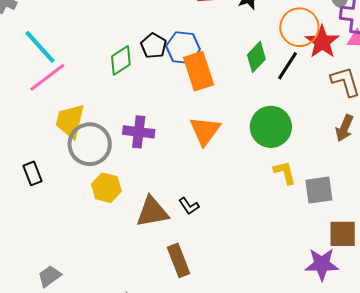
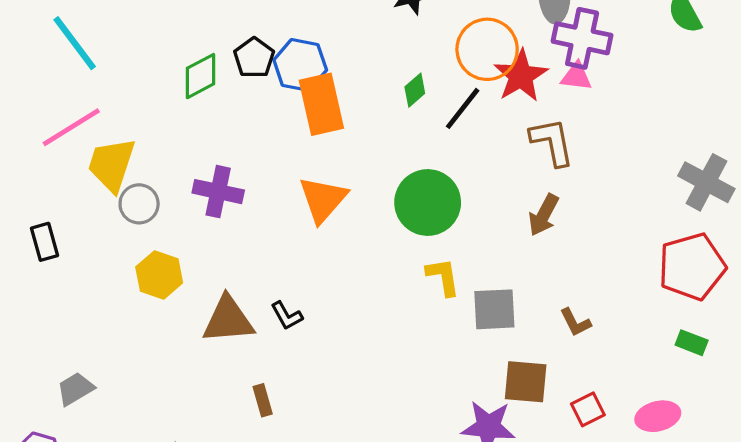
green diamond: (256, 57) -> (415, 90), size x0.7
pink line: (47, 77) -> (71, 127), moved
gray circle: (90, 144) -> (139, 204), size x0.6
brown rectangle: (179, 260) -> (263, 400), size x0.6
gray trapezoid: (49, 276) -> (75, 389), moved

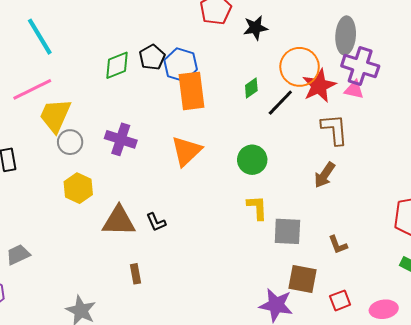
green circle: (428, 203) -> (252, 160), size x0.7

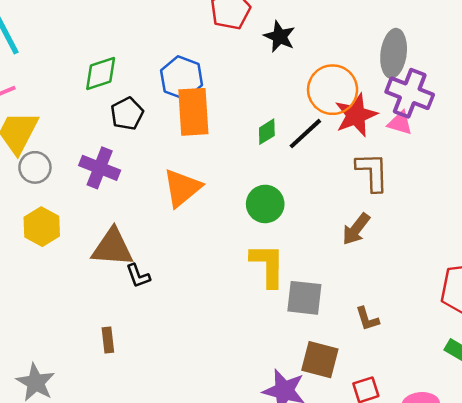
black star: (255, 28) -> (280, 37), turned 30
black pentagon: (152, 57) -> (127, 114), moved
green diamond: (251, 88) -> (267, 132), moved
yellow L-shape: (257, 208) -> (268, 265), size x1.4
brown triangle: (119, 221) -> (112, 247), moved

